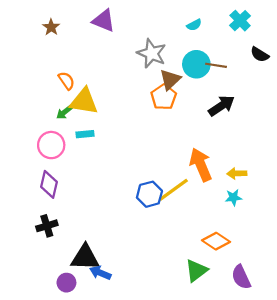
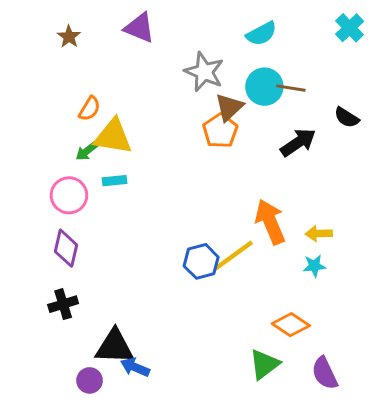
cyan cross: (240, 21) -> (350, 28), moved
cyan semicircle: (194, 25) -> (261, 34), size x1.5
black semicircle: (260, 54) -> (347, 117), moved
orange semicircle: (66, 81) -> (90, 109), turned 66

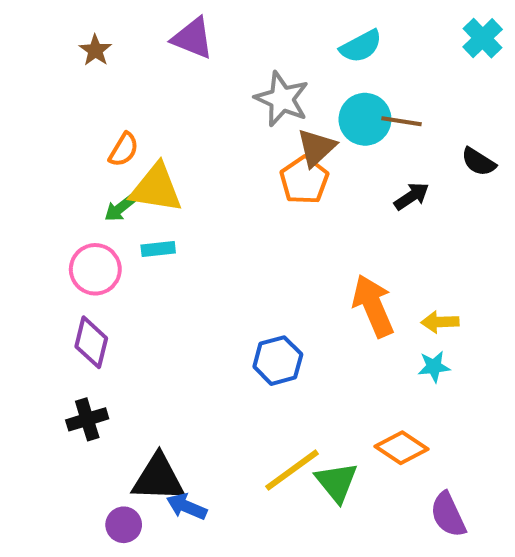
black arrow: (298, 142) -> (412, 196), size x0.7
yellow line: (234, 256) -> (292, 470), moved
green triangle: (264, 364) -> (337, 482), moved, turned -32

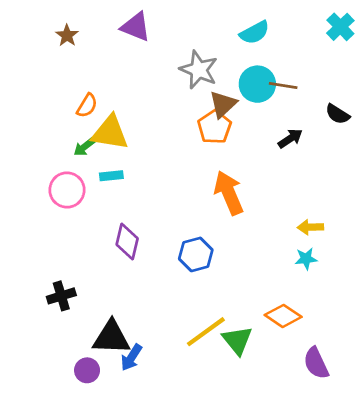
orange arrow: (373, 306) -> (229, 193), moved
purple diamond: (91, 342) -> (127, 242), moved
blue arrow: (187, 507) -> (131, 357), turned -80

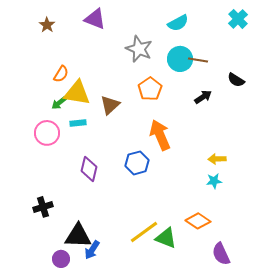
brown triangle: (223, 104) -> (110, 105), moved
blue hexagon: (196, 254) -> (137, 163), moved
green triangle: (237, 340) -> (166, 238), turned -30

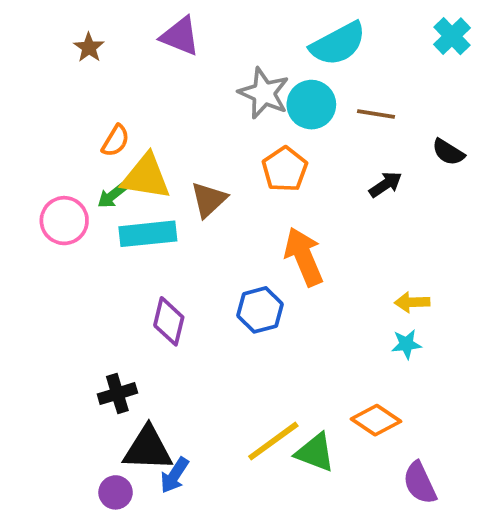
cyan semicircle: (178, 23) -> (338, 44), size x1.4
cyan circle: (180, 59) -> (311, 105), moved
cyan rectangle: (78, 123) -> (148, 234), size x1.8
pink circle: (47, 133) -> (64, 221), moved
black cross: (43, 207) -> (117, 394), moved

